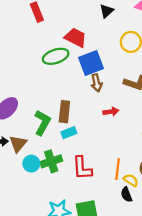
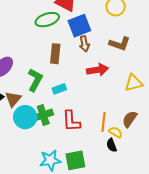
brown rectangle: (64, 112) -> (55, 54), moved
red arrow: (111, 112) -> (97, 70), size x1.5
cyan circle: (31, 164) -> (25, 117), size x1.5

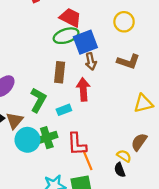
green ellipse: (47, 20) -> (66, 36), moved
red arrow: (97, 70) -> (83, 89), moved, turned -85
orange line: (104, 122) -> (88, 160), moved, turned -30

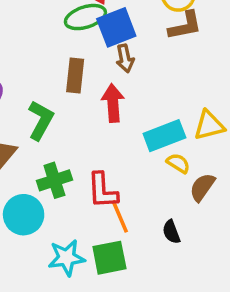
brown L-shape: (128, 61) -> (185, 26), moved, turned -30
cyan rectangle: (64, 110) -> (164, 136), moved, size x1.6
cyan circle: (27, 140) -> (24, 215), moved
yellow semicircle: (124, 156) -> (178, 163), moved

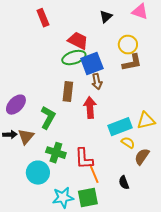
green cross: (54, 180) -> (56, 153), turned 36

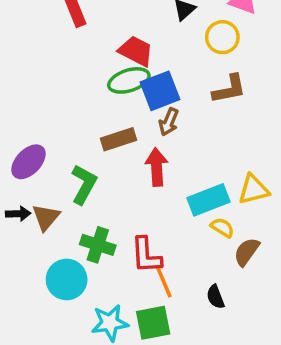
yellow circle: (128, 45) -> (222, 37), moved
brown arrow: (97, 82) -> (169, 122), turned 35
brown rectangle: (68, 92) -> (119, 139), turned 66

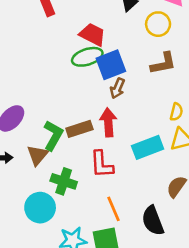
brown rectangle: (119, 139) -> (79, 129), moved
brown triangle: (46, 217) -> (37, 155), moved
yellow semicircle: (222, 228) -> (176, 112), moved, turned 72
red L-shape: (146, 255) -> (102, 164), moved
black semicircle: (215, 297) -> (153, 221), size x1.6

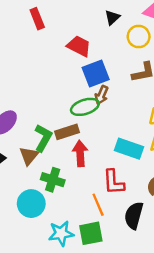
green ellipse: (87, 57) -> (85, 107), moved
red arrow: (108, 122) -> (80, 153), moved
cyan rectangle: (148, 147) -> (129, 149), turned 40
red L-shape: (102, 164) -> (114, 182), moved
black semicircle: (153, 221) -> (134, 215), turned 36

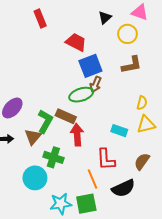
brown rectangle: (67, 132) -> (66, 116), turned 42
cyan rectangle: (129, 149) -> (119, 131), size x0.7
black semicircle: (134, 215) -> (123, 188), turned -130

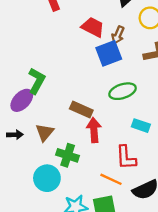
brown arrow: (96, 84) -> (118, 35), moved
green ellipse: (81, 95) -> (123, 91), moved
green L-shape: (45, 121) -> (37, 81), moved
orange line: (93, 179) -> (111, 179), turned -42

